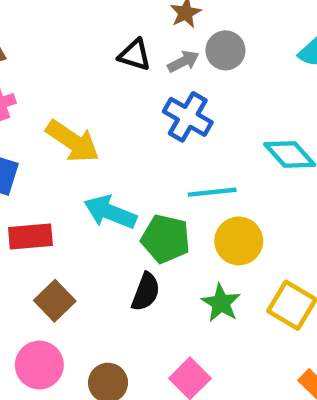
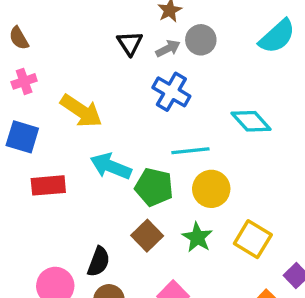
black triangle: (135, 55) -> (130, 43), turned 40
black semicircle: (146, 292) -> (99, 262), moved
brown square: (55, 301) -> (147, 236), moved

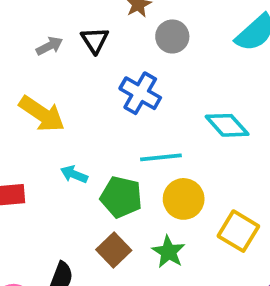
gray arrow: (168, 48) -> (49, 46), moved
cyan arrow: (111, 166) -> (74, 174), size x0.6
yellow square: (253, 239) -> (238, 231), moved

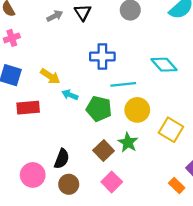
blue cross: (140, 93) -> (102, 57), moved, turned -30
yellow arrow: (42, 114) -> (50, 76), moved, size x0.7
brown square: (114, 250) -> (104, 151), moved

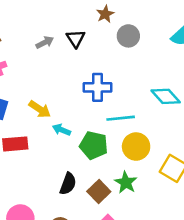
black semicircle: (62, 159) -> (68, 184), moved

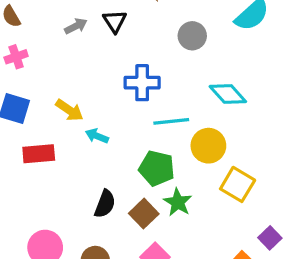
gray circle: (128, 36) -> (192, 36), moved
green pentagon: (94, 145) -> (157, 168), moved
yellow circle: (136, 147) -> (208, 146), moved

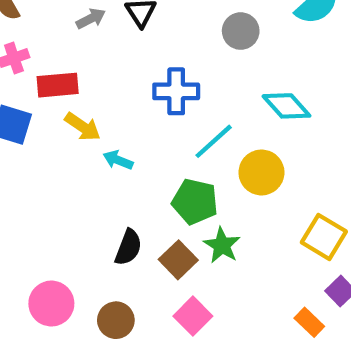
cyan line: (171, 121) -> (214, 141), turned -36
red rectangle: (39, 154) -> (58, 85), moved
yellow square: (238, 184) -> (324, 237), moved

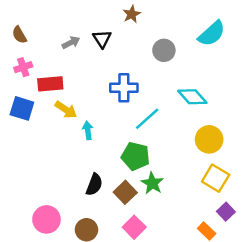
cyan arrow: (118, 160) -> (88, 130), turned 60
yellow circle: (261, 172) -> (209, 139), moved

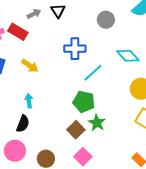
red rectangle: (50, 84) -> (18, 32), moved, turned 36
cyan arrow: (88, 130) -> (29, 101), moved
black semicircle: (94, 185) -> (23, 124), moved

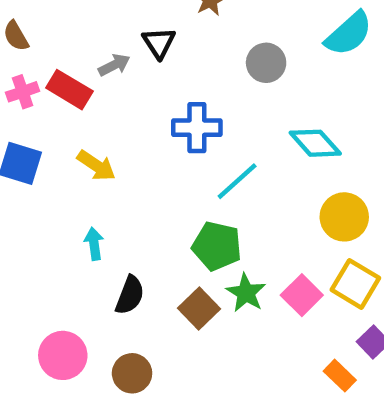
gray arrow: (34, 14) -> (114, 65), moved
black semicircle: (23, 124) -> (130, 295), moved
pink square: (83, 157) -> (302, 295), moved

